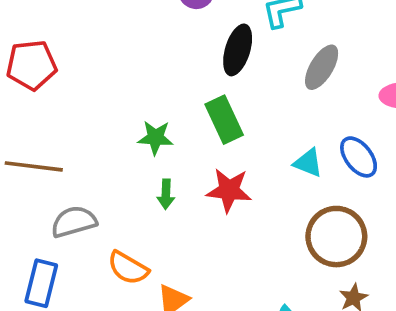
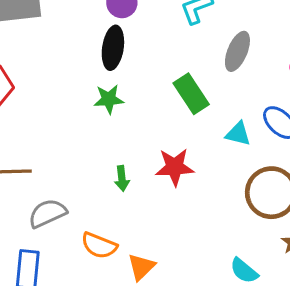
black ellipse: (238, 50) -> (113, 48), moved
green rectangle: (224, 120) -> (191, 94), moved
green star: (155, 138) -> (109, 99), moved

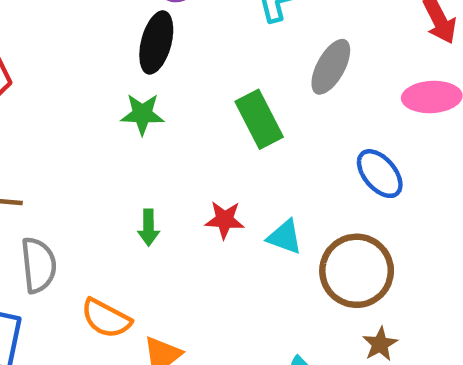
cyan triangle: (238, 134) -> (285, 237), moved
red star: (175, 167) -> (225, 220), size x0.7
gray semicircle: (47, 213) -> (38, 265), turned 102

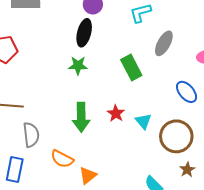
red star: (225, 220) -> (116, 113), turned 30
green arrow: (149, 228) -> (81, 117), size x1.8
cyan triangle: (285, 237) -> (143, 121), turned 30

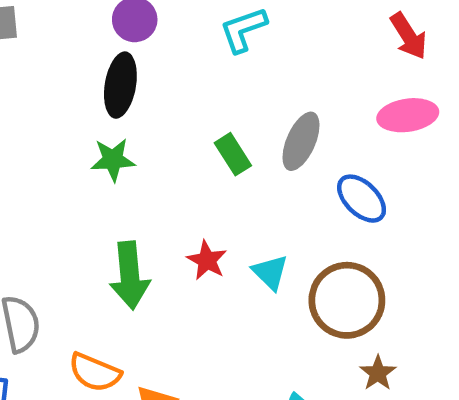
gray ellipse: (164, 43) -> (301, 141), moved
green rectangle: (131, 68) -> (233, 154), size x0.7

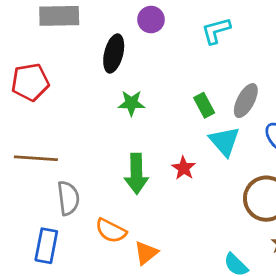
black ellipse: (120, 85) -> (114, 53), moved
cyan triangle: (270, 272) -> (224, 141), moved, size x1.4

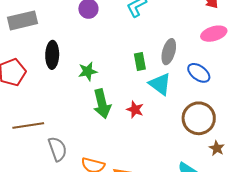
black ellipse: (114, 53) -> (52, 55), moved
green rectangle: (204, 105) -> (140, 61), turned 30
green arrow: (136, 174) -> (102, 104), moved

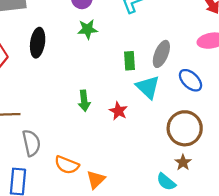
green star: (88, 71) -> (88, 29), moved
green arrow: (102, 104) -> (84, 101), size x0.7
brown star: (217, 148) -> (183, 162), moved

